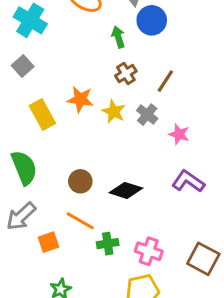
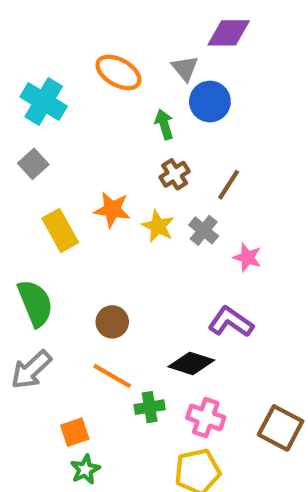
purple L-shape: (188, 181) -> (231, 322), moved
black diamond: (126, 190) -> (191, 363), moved
orange square: (48, 242) -> (75, 432), moved

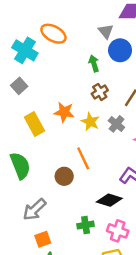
orange ellipse: (118, 72) -> (53, 34), moved
gray arrow: (31, 370) -> (34, 210), moved
orange line: (112, 376) -> (83, 158), moved, turned 35

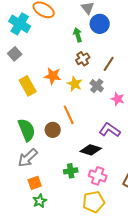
green semicircle: (20, 166) -> (27, 130), moved

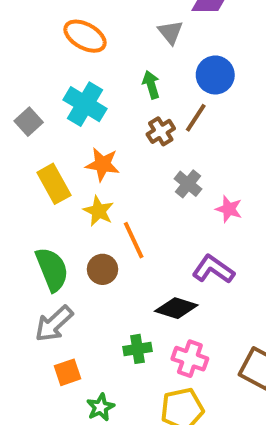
cyan cross: (20, 24) -> (85, 104), moved
blue circle: (100, 24) -> (215, 75), moved
brown line: (109, 64) -> (196, 118), moved
yellow star: (75, 84) -> (99, 211), moved
green star: (40, 201) -> (101, 407), moved

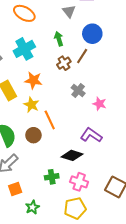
cyan cross: (85, 104) -> (24, 49), turned 30

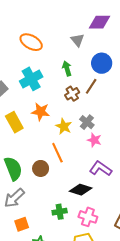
pink star: (99, 104) -> (94, 140), moved
yellow star: (31, 105) -> (64, 126), moved

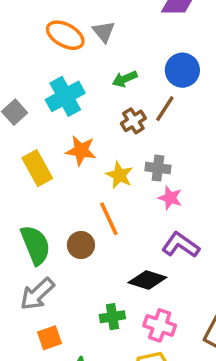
gray triangle: (77, 40) -> (104, 32), moved
green arrow: (67, 68) -> (125, 79), turned -96
gray cross: (87, 122) -> (158, 168), turned -32

